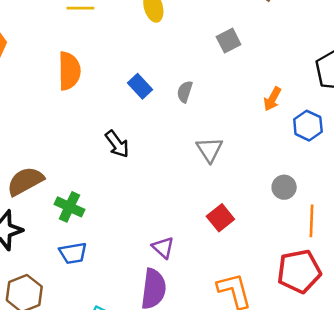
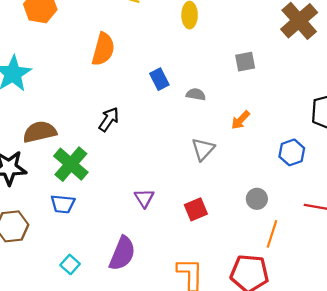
gray semicircle: (185, 92) -> (196, 94), turned 66
orange arrow: (272, 99) -> (240, 120), moved
black arrow: (117, 144) -> (109, 119), moved, turned -125
green cross: (69, 207) -> (71, 164), size x1.4
purple triangle: (163, 248) -> (144, 198), moved

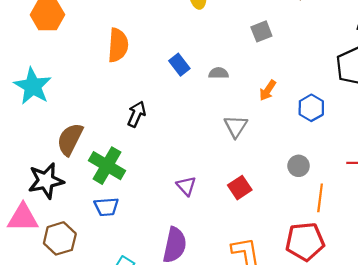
brown semicircle: (40, 132) -> (70, 139), turned -40
blue hexagon: (292, 152) -> (311, 108), moved

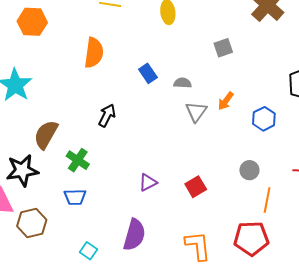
gray triangle: (236, 126) -> (196, 112), moved
green cross: (107, 166) -> (78, 160), size x0.7
purple triangle: (186, 186) -> (148, 182), turned 42

